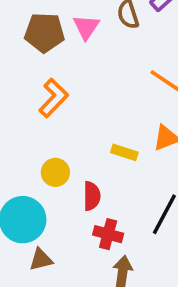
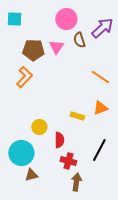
orange L-shape: (54, 98) -> (24, 77), moved

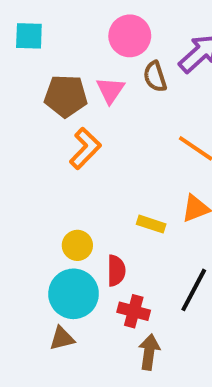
orange L-shape: (24, 77) -> (85, 148), moved
cyan circle: (21, 153) -> (74, 294), moved

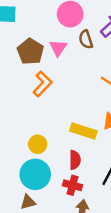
brown pentagon: (66, 96) -> (30, 51), turned 30
yellow rectangle: (151, 224) -> (83, 131), size x1.5
red semicircle: (116, 271) -> (75, 160), moved

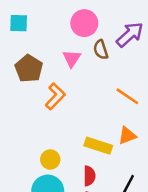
brown pentagon: (30, 51) -> (29, 69), moved

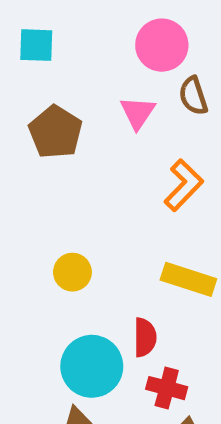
orange L-shape: (55, 96) -> (184, 185), moved
yellow circle: (50, 159) -> (72, 272), moved
red semicircle: (89, 176) -> (145, 337), moved

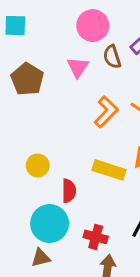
red semicircle: (145, 337) -> (69, 191), moved

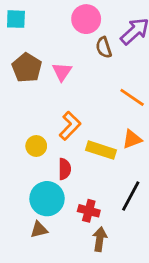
pink triangle: (78, 67) -> (62, 72), moved
orange L-shape: (106, 112) -> (70, 126), moved

